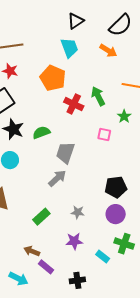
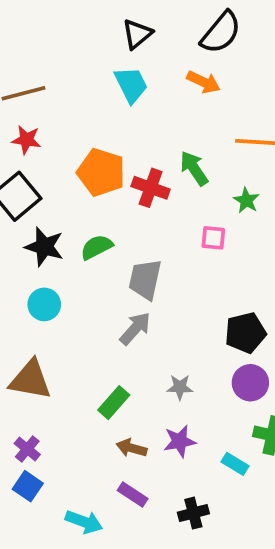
orange pentagon: (53, 78) -> (101, 172), moved
brown arrow: (32, 251) -> (132, 448), moved

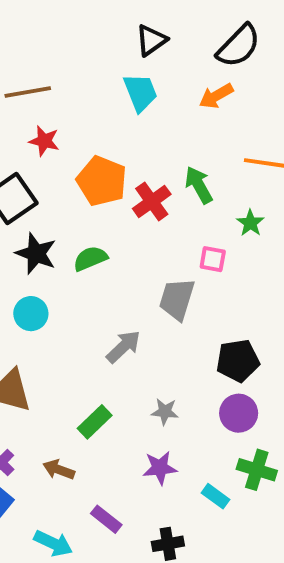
orange arrow: (204, 82) -> (216, 96), turned 120
red star: (26, 140) -> (44, 141), moved
red cross: (151, 188) -> (152, 201), turned 30
gray trapezoid: (145, 279) -> (177, 299), moved
brown arrow: (132, 448) -> (59, 470), moved

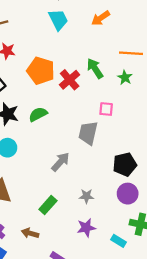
green star: (250, 223) -> (125, 77), moved

